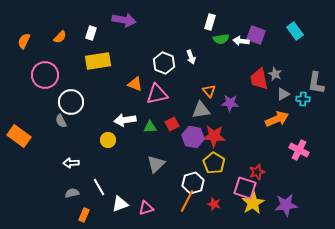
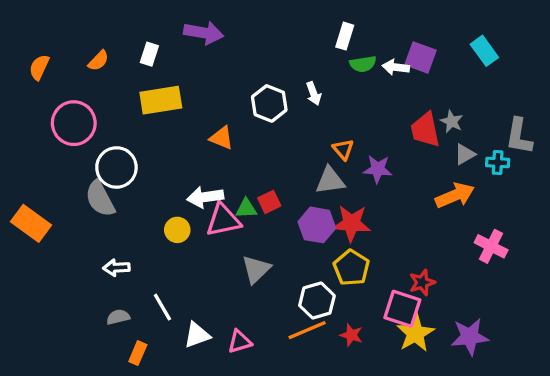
pink triangle: (157, 94) -> (223, 220), moved
gray semicircle: (61, 121) -> (100, 199), size x1.6
red square: (172, 124) -> (269, 202), moved
orange line: (187, 201) -> (307, 330), turned 40

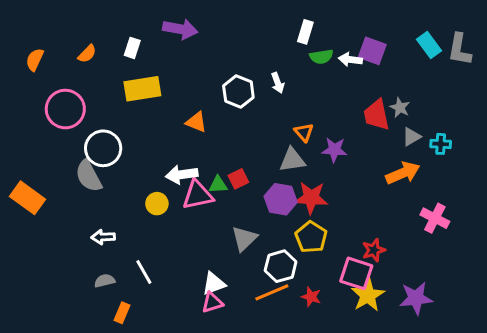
gray L-shape: (519, 136) -> (460, 49), moved
gray triangle: (256, 269) -> (244, 239), moved
white triangle: (197, 335) -> (214, 284), moved

